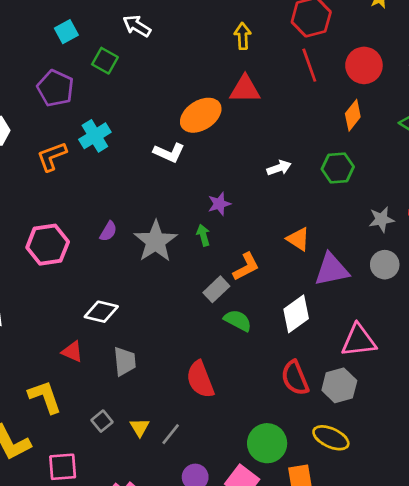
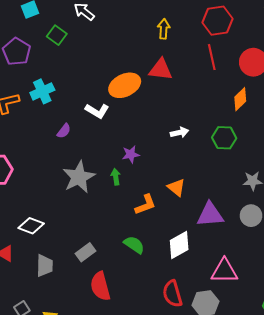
purple semicircle: (108, 231) -> (64, 131), moved
orange triangle: (298, 239) -> (176, 187), moved
gray rectangle: (216, 289) -> (85, 252), moved

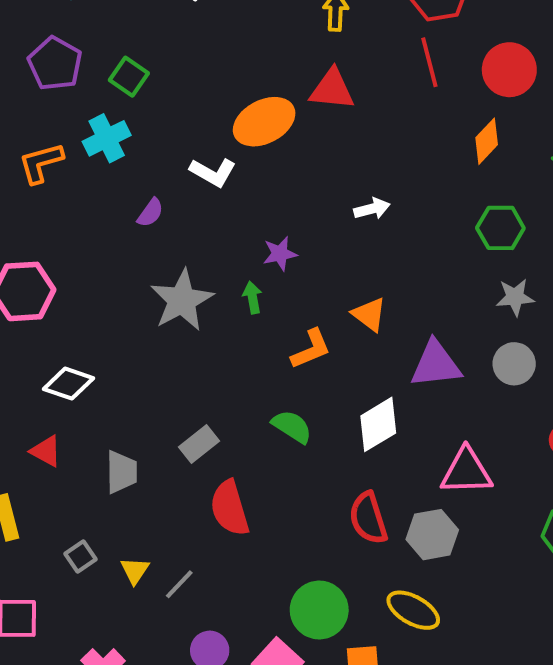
green square: (57, 35) -> (129, 77), moved
green hexagon: (224, 138) -> (500, 228), moved
white diamond: (31, 226) -> (68, 384), moved

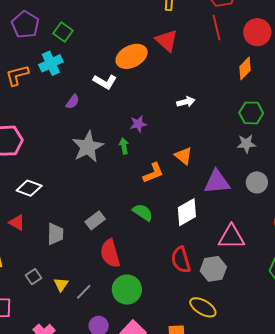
red triangle: (332, 89) -> (167, 41), turned 35
gray star: (515, 297) -> (246, 144), moved
green circle: (319, 610) -> (127, 290), moved

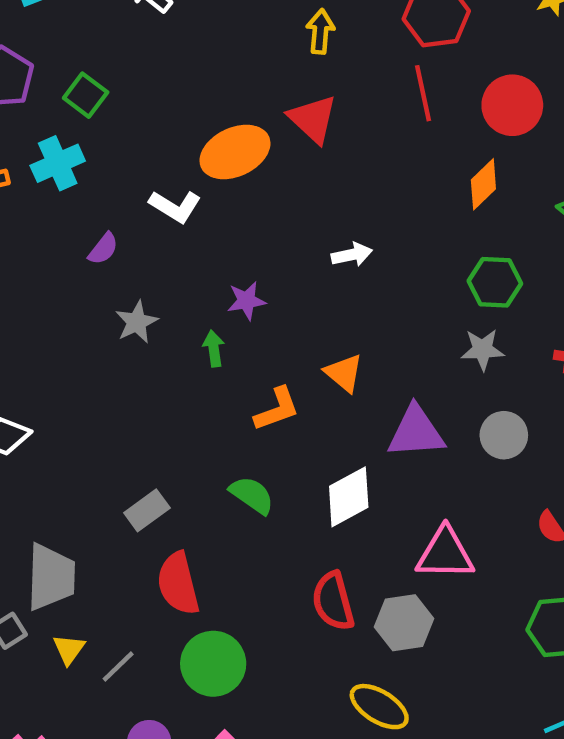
gray star: (88, 147) -> (137, 322), moved, size x0.6
gray trapezoid: (55, 234) -> (51, 577), moved, size x1.4

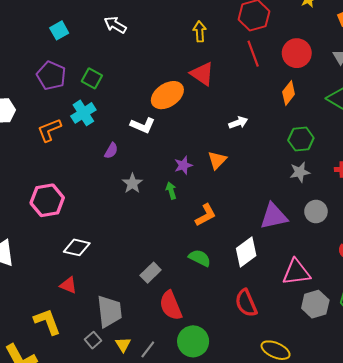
white arrow: (352, 255) -> (238, 123), moved
orange triangle: (344, 373) -> (217, 160), moved, turned 42
gray hexagon: (404, 623) -> (315, 304), moved

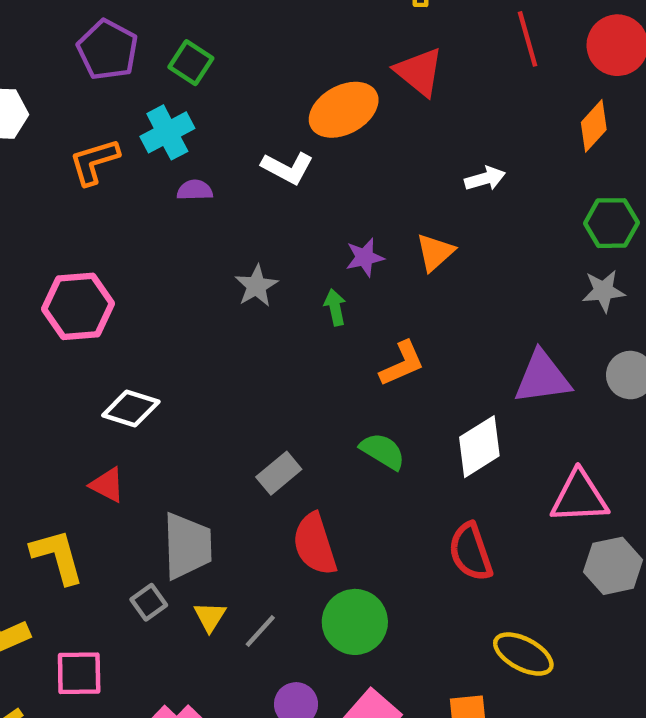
purple semicircle: (111, 151) -> (195, 190), moved, turned -126

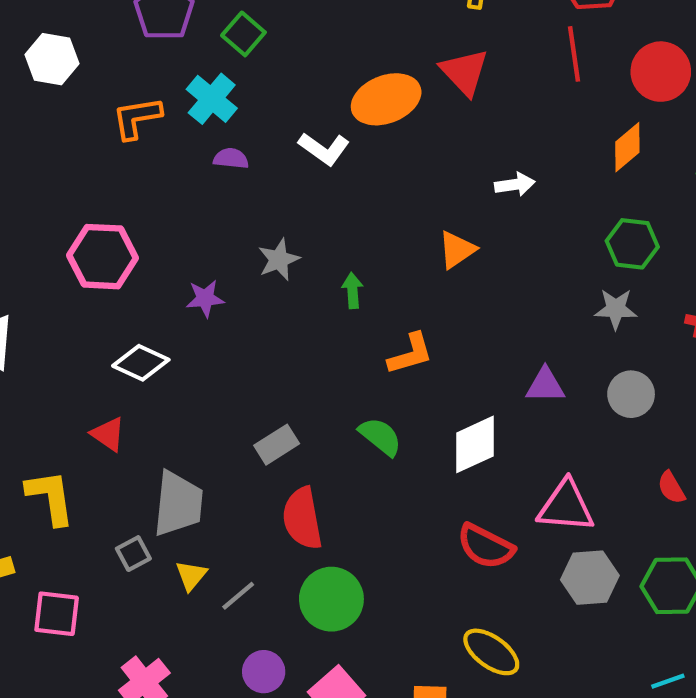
cyan cross: (167, 132) -> (212, 99), turned -30
purple star: (365, 257) -> (205, 298), moved
purple triangle: (542, 378) -> (545, 385), size x0.7
red semicircle: (471, 552) -> (486, 546), moved, turned -52

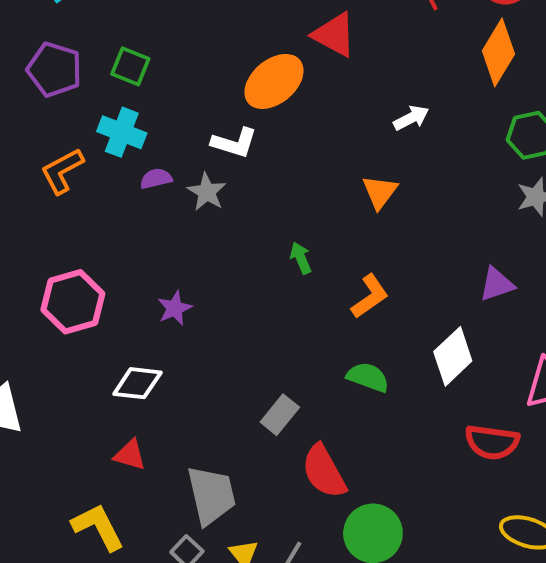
orange diamond: (627, 147) -> (498, 52), size x1.4
gray star: (279, 260) -> (207, 192), moved

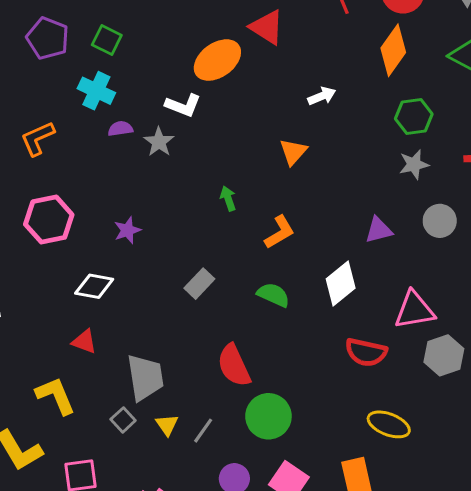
orange L-shape: (62, 171) -> (38, 138), moved
gray rectangle: (280, 415) -> (199, 284), moved

